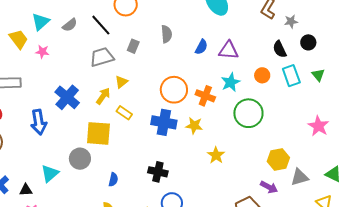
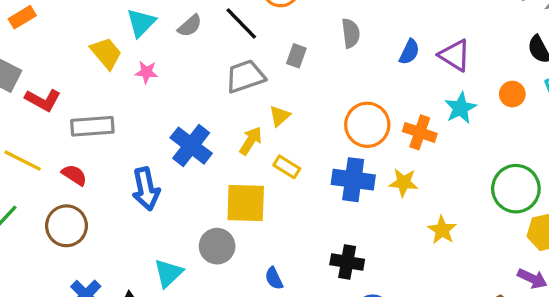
purple triangle: (229, 50) -> (455, 55), turned 30
green circle: (248, 113) -> (516, 189), moved
blue semicircle: (113, 180) -> (274, 278), turned 144

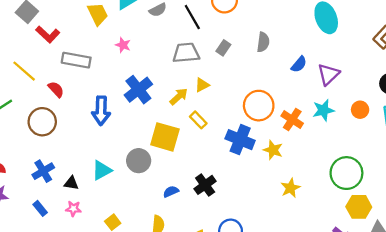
purple triangle: (455, 55) -> (328, 74), turned 30
pink star: (146, 72) -> (123, 45), moved
black cross: (347, 262) -> (205, 185), moved, turned 30
blue semicircle: (274, 278) -> (171, 192), turned 77

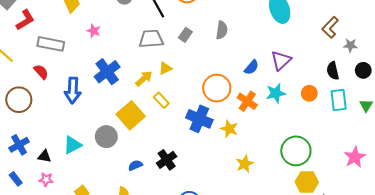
red L-shape: (48, 34) -> (25, 20), turned -75
blue semicircle: (299, 64) -> (252, 67), moved
red semicircle: (56, 89) -> (41, 72), moved
yellow square: (165, 137) -> (131, 115), turned 32

